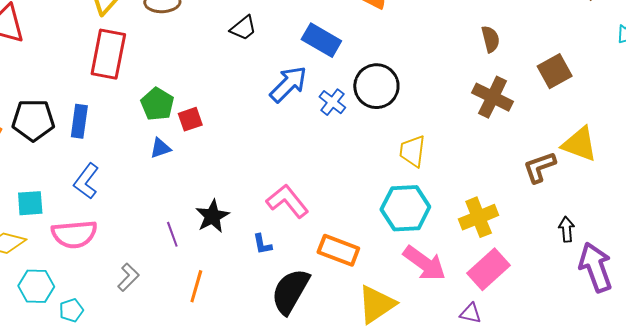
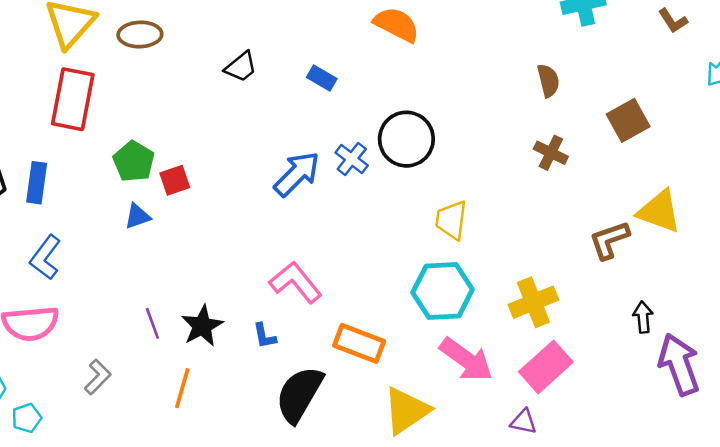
blue rectangle: (321, 40) -> (322, 78), moved, size x0.6
blue arrow: (288, 84) -> (297, 174), moved
brown cross: (493, 97) -> (551, 153), size x0.7
black star: (212, 216) -> (202, 326), moved

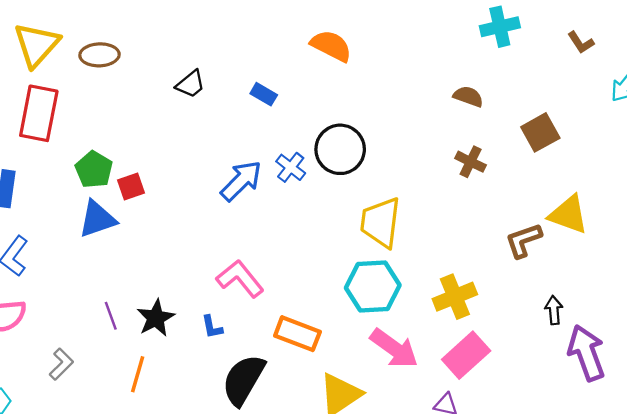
brown semicircle: (548, 81) -> (468, 96), turned -56
blue triangle: (137, 216) -> (97, 219), size x1.6
yellow trapezoid: (451, 220) -> (381, 222), size x1.4

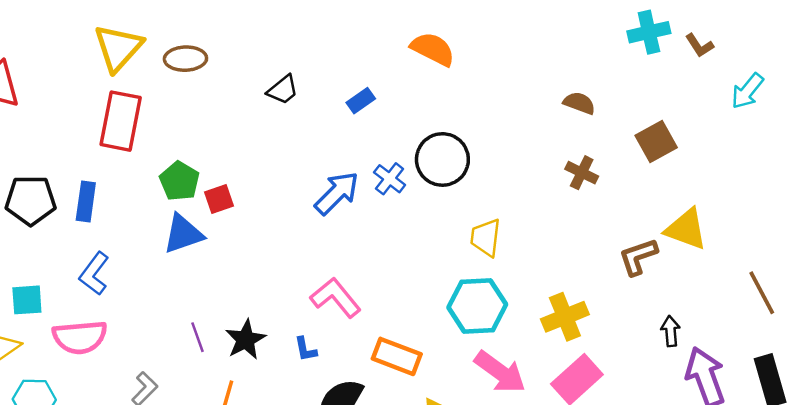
cyan cross: (500, 27) -> (649, 32), moved
blue rectangle: (264, 94) -> (361, 101), turned -65
yellow trapezoid: (381, 222) -> (486, 238), size x0.7

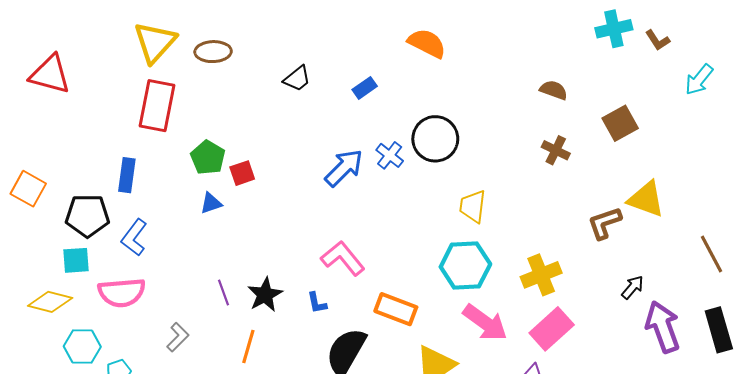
black pentagon: (31, 200) -> (87, 216), moved
blue triangle: (183, 234) -> (211, 203), size x0.6
black arrow: (671, 331) -> (633, 287), turned 45

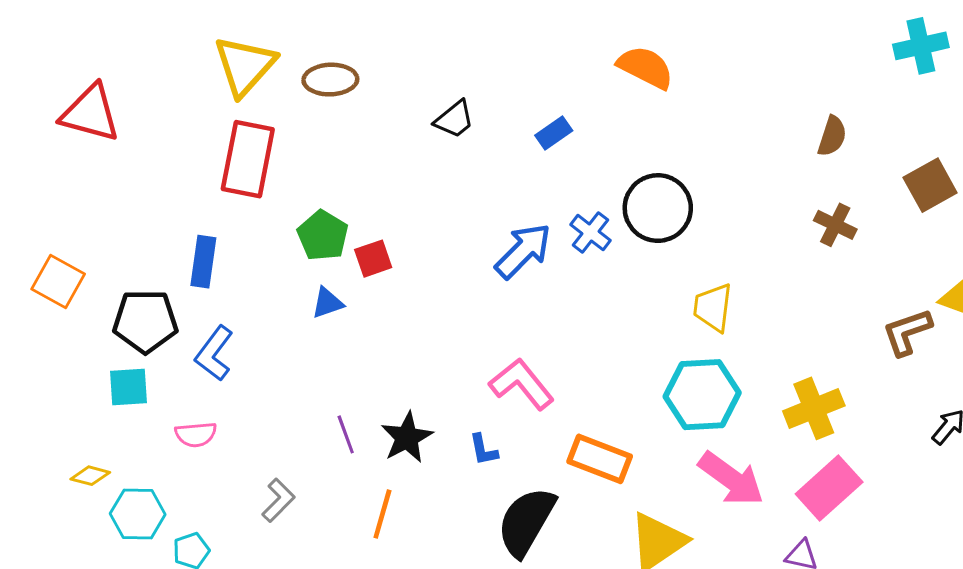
brown semicircle: (554, 90) -> (832, 136), turned 88
pink semicircle: (122, 293) -> (196, 434), size x0.6
yellow diamond: (50, 302) -> (90, 476), moved, size x0.6

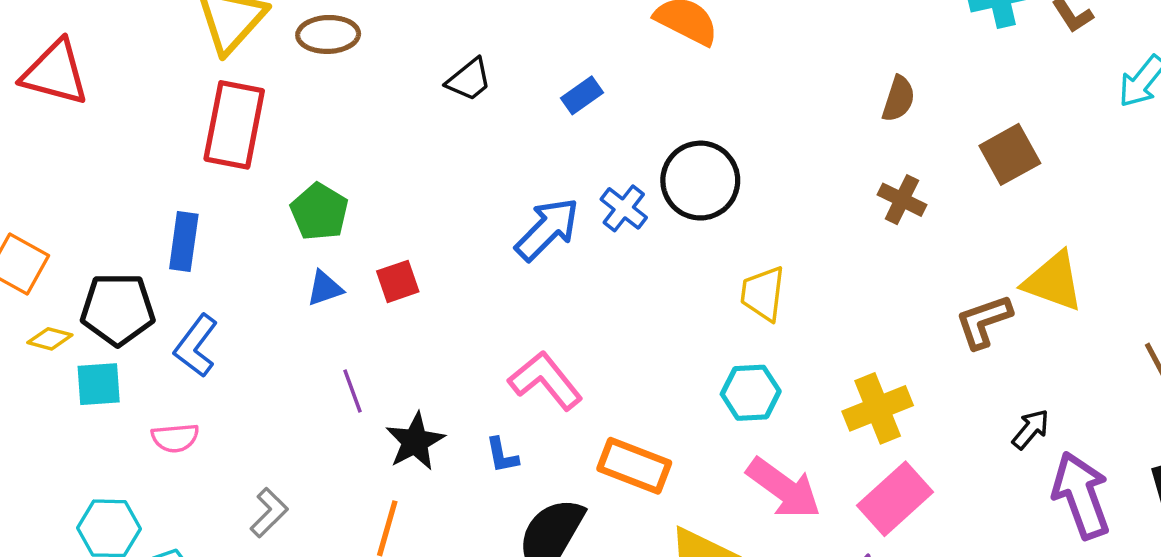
red square: (373, 259) -> (398, 281), moved
cyan hexagon: (702, 395) -> (751, 393), size x0.7
purple line: (346, 434) -> (352, 391), moved
yellow diamond: (90, 476) -> (50, 339), moved

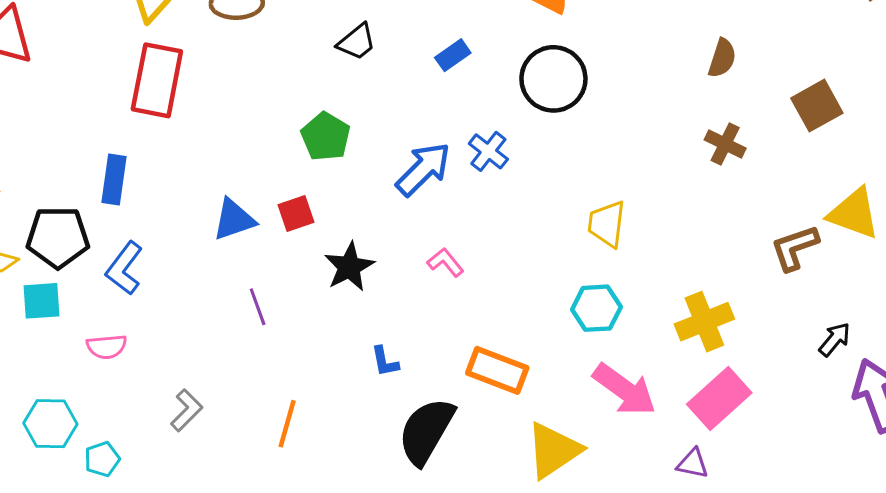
black circle: (700, 181) -> (553, 79), moved
green pentagon: (319, 212) -> (326, 137), moved
blue triangle: (325, 288) -> (234, 219), size x1.4
pink L-shape: (545, 381) -> (445, 262), moved, size x0.6
black star: (415, 441) -> (349, 267), moved

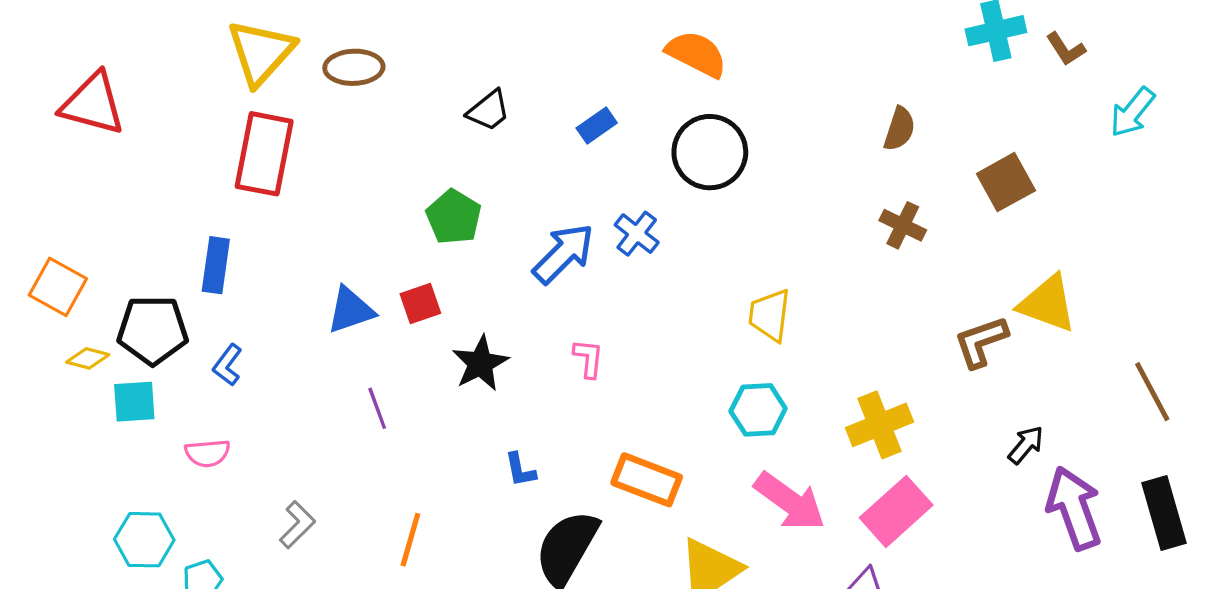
pink L-shape: (445, 262) -> (588, 358), turned 45
blue L-shape: (124, 268) -> (227, 365), size x0.7

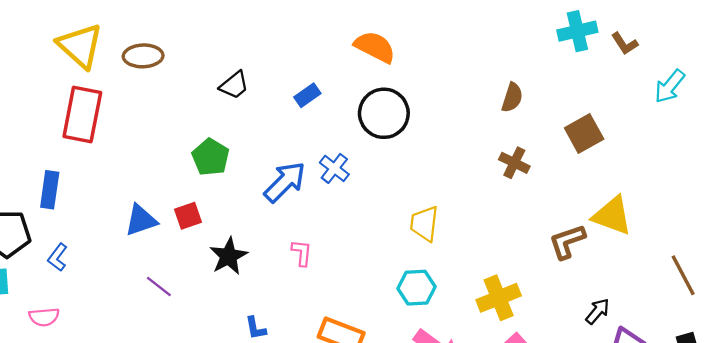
yellow triangle: (261, 52) -> (80, 46), turned -30
purple line: (377, 408) -> (159, 287), turned -32

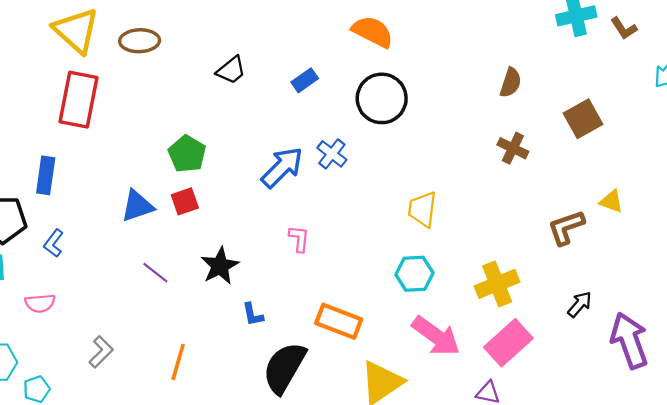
green pentagon: (211, 157) -> (187, 154), moved
yellow triangle: (612, 216) -> (611, 201), size x0.6
black star: (229, 256) -> (220, 266), moved
black arrow: (598, 311) -> (580, 304), moved

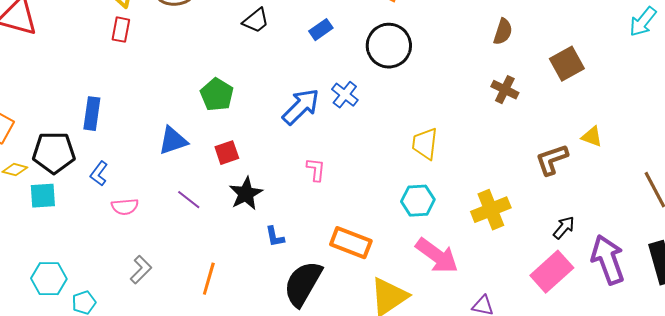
red rectangle: (78, 100) -> (121, 30), moved, size x0.5
red square: (185, 201) -> (227, 153), moved
pink semicircle: (40, 303) -> (125, 207), moved
pink rectangle: (508, 343) -> (552, 272), moved

